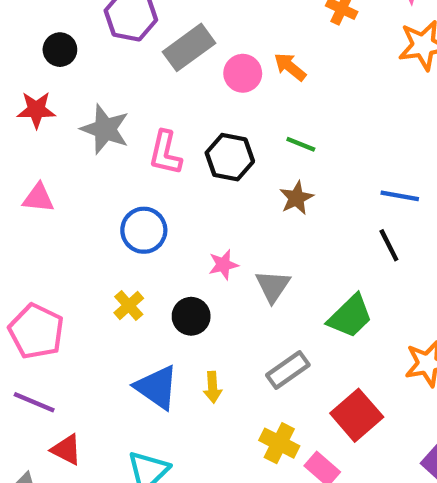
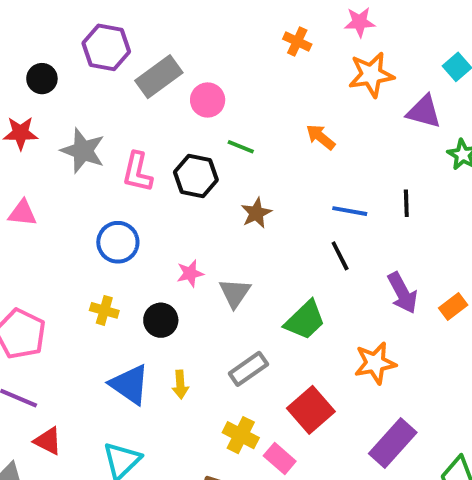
orange arrow: (290, 67) -> (321, 137), moved
green line: (301, 144) -> (241, 147), moved
yellow cross: (129, 305) -> (104, 310), turned -32

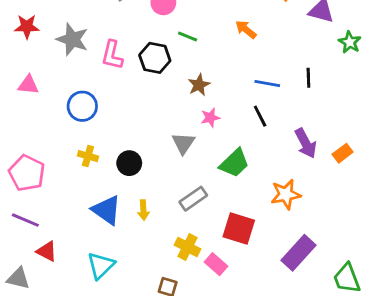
blue circle: (118, 242) -> (82, 106), moved
pink star: (190, 273) -> (210, 118), moved
red square: (311, 410) -> (239, 229), turned -32

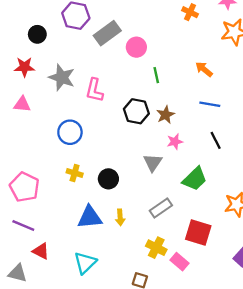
green line: (188, 37) -> (156, 75), turned 56
black hexagon: (155, 58) -> (136, 111), moved
blue line: (267, 83) -> (210, 104), moved
pink triangle: (28, 85) -> (22, 104), moved
blue triangle: (106, 210) -> (90, 217), turned -40

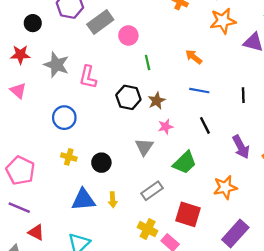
pink triangle: (22, 104) -> (18, 91), turned 36

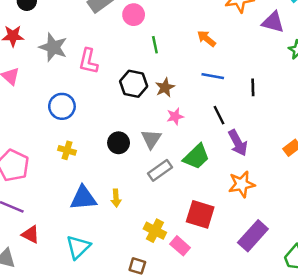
black line: (243, 95) -> (253, 87), moved
purple arrow: (241, 147) -> (238, 143), moved
black circle: (101, 163) -> (119, 143), moved
gray rectangle: (152, 191) -> (160, 170), moved

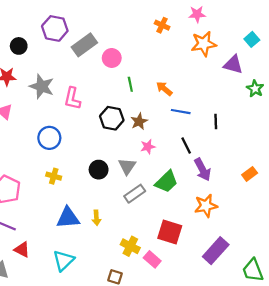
orange arrow: (206, 38) -> (164, 89), moved

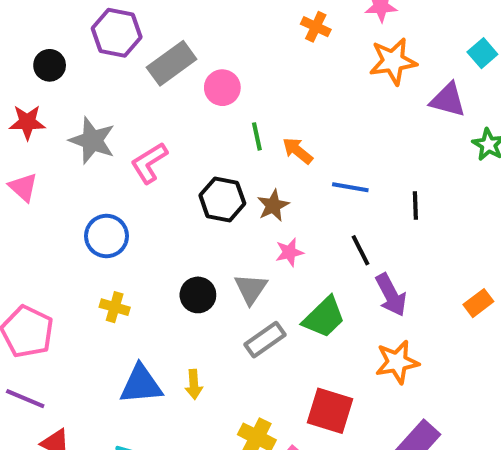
orange arrow: (164, 89) -> (298, 151), moved
pink L-shape: (72, 98) -> (149, 163), turned 45

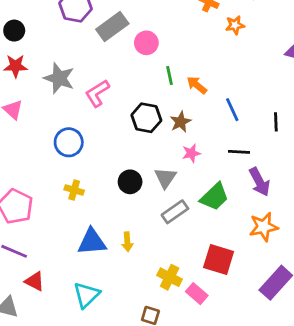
orange star: (393, 61) -> (235, 25), moved, size x0.6
black circle: (50, 65) -> (14, 31), moved
blue line: (350, 187) -> (232, 110), turned 55
black line: (361, 250) -> (239, 152), turned -60

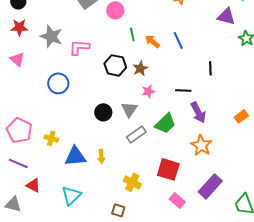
pink L-shape: (97, 93) -> (79, 47), turned 35
blue line: (232, 110) -> (178, 40), moved
yellow cross: (74, 190) -> (51, 138), moved
orange star: (264, 227) -> (201, 145), turned -30
pink rectangle: (197, 294) -> (177, 200), moved

